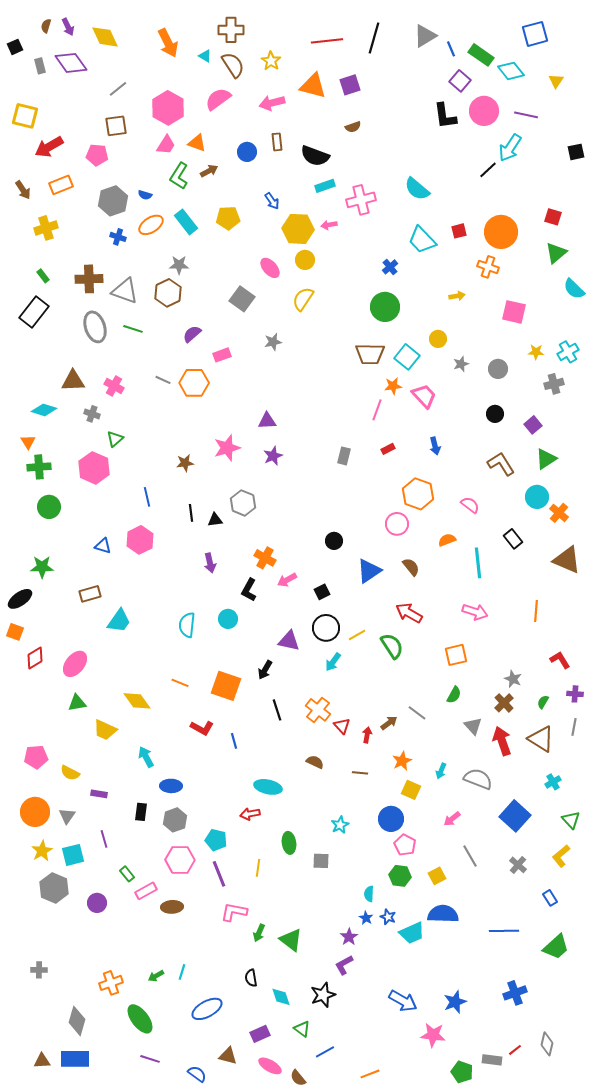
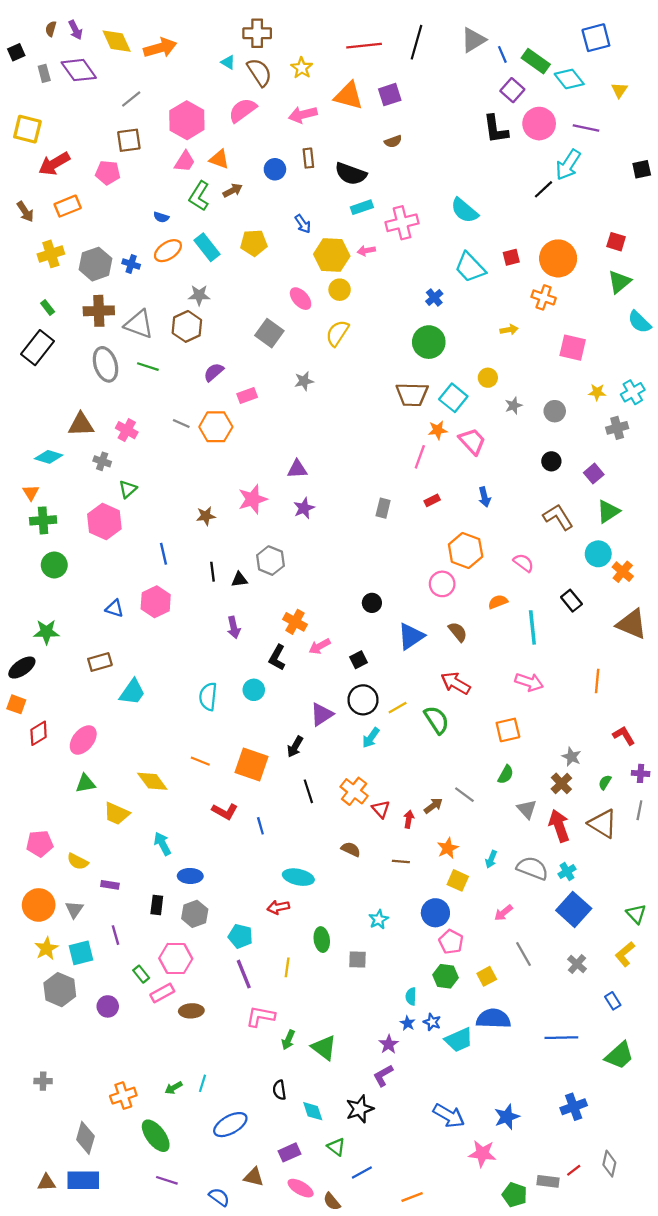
orange arrow: (168, 43) -> (160, 48), moved, turned -80
gray hexagon: (113, 201) -> (95, 264), moved
purple triangle: (289, 641) -> (322, 714), turned -45
cyan cross: (553, 782) -> (567, 872), moved
pink hexagon: (180, 860) -> (176, 958), moved

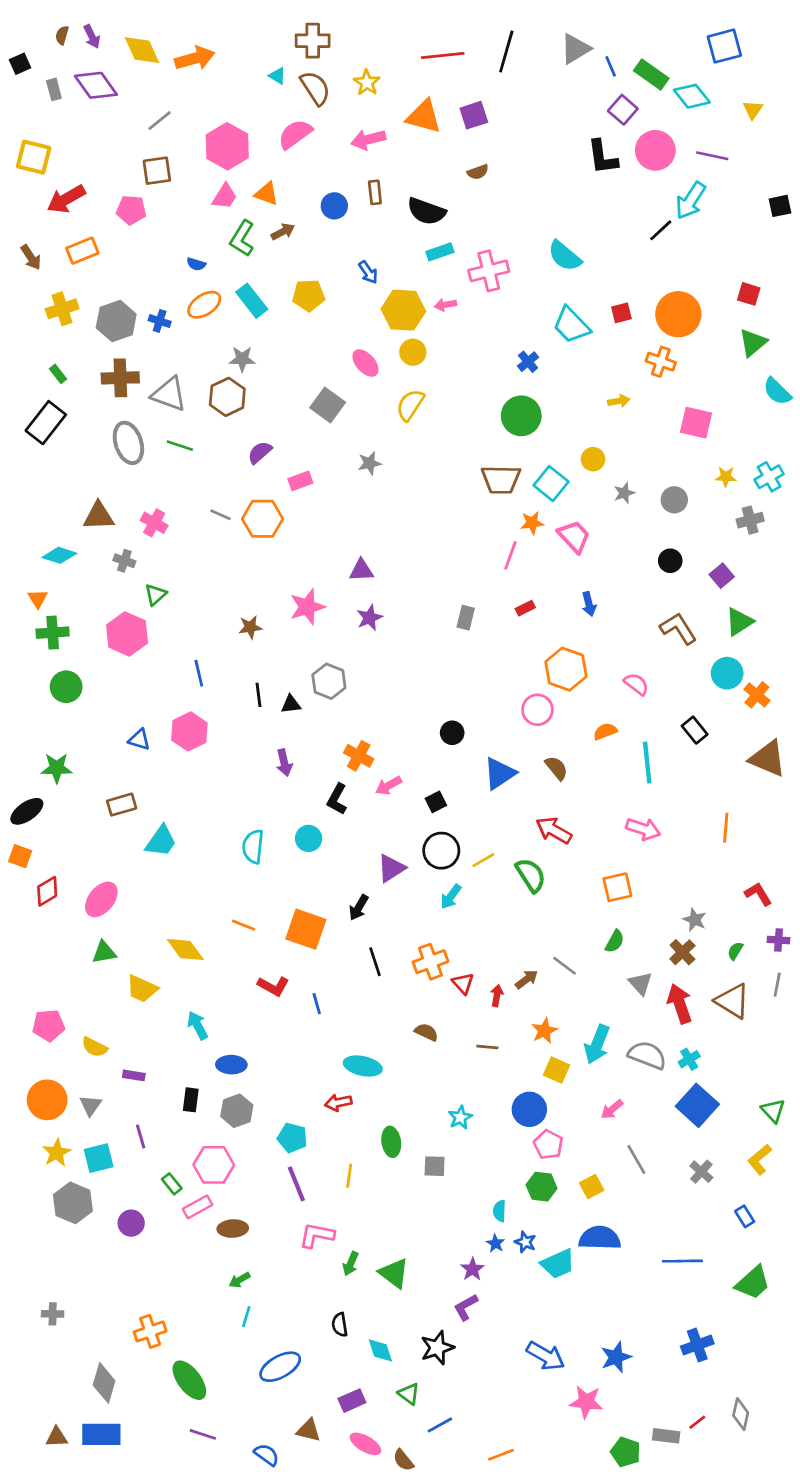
orange cross: (354, 791) -> (430, 962), turned 32
cyan arrow: (491, 859) -> (597, 1044), size x1.8
green arrow: (173, 1088) -> (239, 1280), moved

